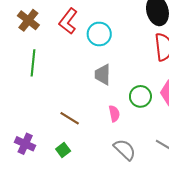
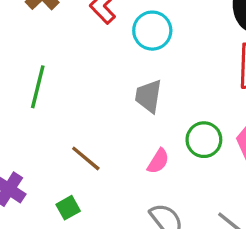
green line: (33, 63) -> (38, 87), moved
pink semicircle: (114, 114) -> (158, 161), turned 35

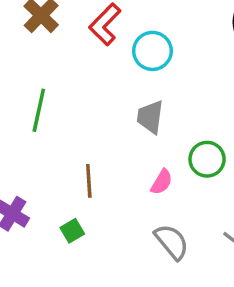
brown line: (86, 158) -> (89, 181), turned 48

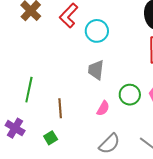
green line: (39, 110) -> (29, 90), moved
gray semicircle: (172, 242) -> (109, 144), turned 85

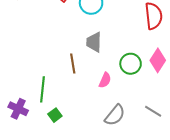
green line: (29, 90) -> (43, 89), moved
brown line: (60, 108) -> (73, 64), moved

